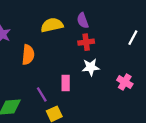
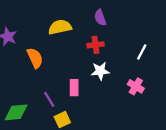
purple semicircle: (83, 21) -> (100, 18), moved
white line: (133, 38) -> (142, 52), moved
orange semicircle: (28, 55) -> (35, 58), turned -30

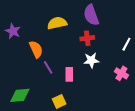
purple semicircle: (100, 18) -> (91, 15), size x1.5
purple line: (49, 99) -> (48, 67), moved

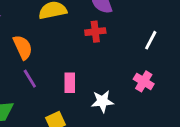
white star: (91, 60) -> (102, 101), moved
purple line: (48, 67) -> (30, 79), moved

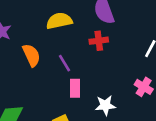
purple line: (30, 79) -> (64, 63), moved

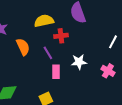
red cross: (99, 41) -> (61, 36), moved
white star: (105, 105) -> (79, 62), moved

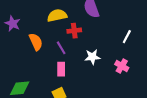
pink rectangle: (56, 72) -> (61, 69), moved

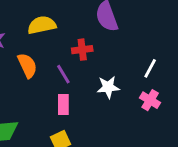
yellow semicircle: (57, 15) -> (42, 25), moved
white line: (127, 37) -> (150, 68), moved

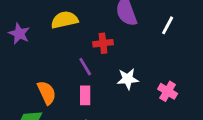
orange semicircle: (27, 65) -> (47, 93), moved
white line: (150, 68) -> (168, 25), moved

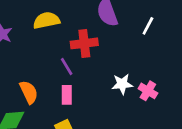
red cross: (103, 43) -> (84, 43), size x1.4
white star: (128, 79) -> (122, 84), moved

